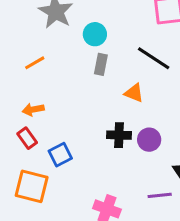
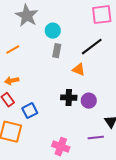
black line: (154, 58) -> (92, 47), turned -70

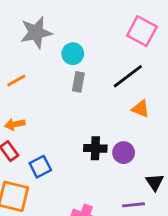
pink square: (102, 15) -> (142, 31), turned 35
gray star: (27, 16) -> (36, 32), turned 30
orange triangle: (79, 70) -> (141, 109), moved

